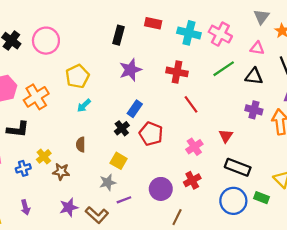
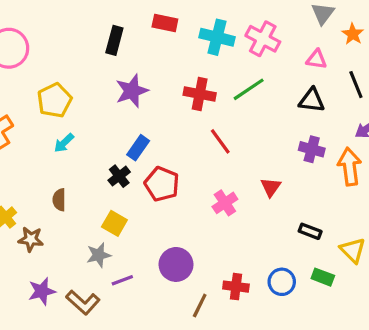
green line: (224, 69) -> (249, 89), moved
black rectangle: (238, 167) -> (310, 231), moved, size x0.6
red cross: (192, 180) -> (236, 287), moved, turned 35
blue circle: (233, 201) -> (282, 282), size x0.7

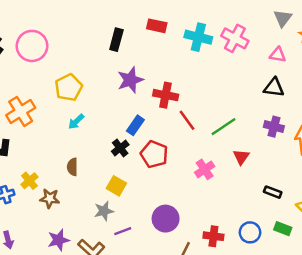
green line: (249, 89) -> (224, 127), moved
red cross: (200, 94) -> (166, 95), moved
red line: (220, 141) -> (187, 120), moved

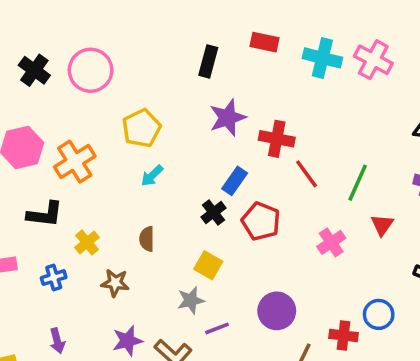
green line: (224, 127) -> (358, 183), turned -32
yellow cross: (29, 181) -> (87, 242), moved
blue circle: (250, 232) -> (379, 314), moved

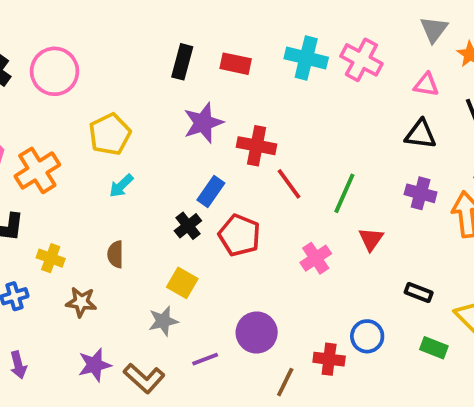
red rectangle: (264, 42) -> (236, 64), moved
yellow cross: (87, 242) -> (51, 258), turned -30
purple line: (217, 328) -> (205, 359), moved

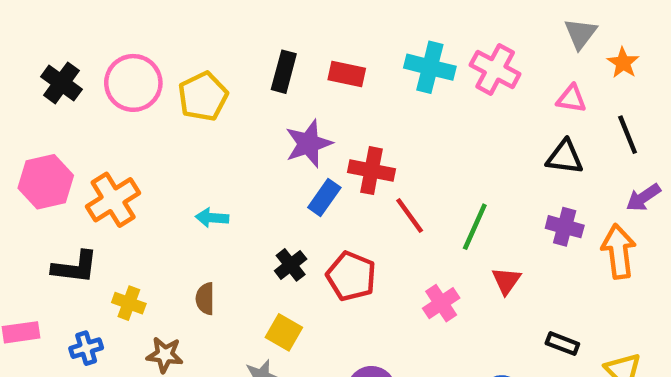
yellow pentagon: (110, 134) -> (203, 96), moved
cyan arrow: (121, 186) -> (212, 218), turned 48
blue rectangle: (211, 191) -> (324, 198), moved

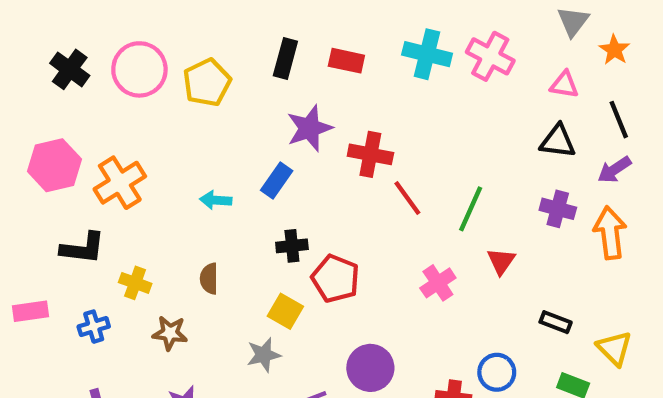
blue rectangle: (324, 198) -> (277, 181), moved
purple arrow: (643, 198) -> (614, 170), moved
black cross: (291, 265) -> (292, 246), turned 32
red pentagon: (351, 276) -> (336, 279), moved

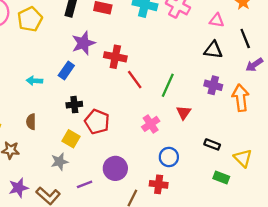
purple arrow: (614, 170) -> (254, 65), moved
blue circle: (497, 372) -> (169, 157), moved

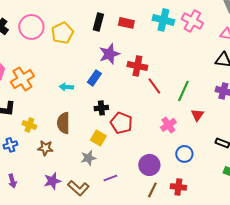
brown semicircle: (31, 122) -> (63, 123), size x1.5
purple circle: (115, 168) -> (149, 165), moved
red cross: (159, 184) -> (178, 187), moved

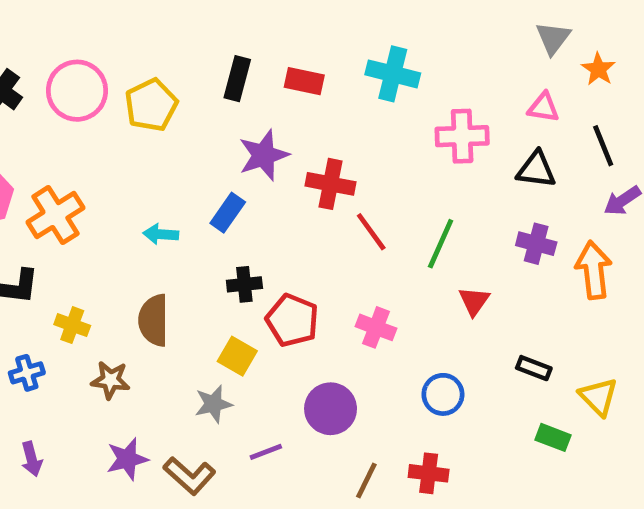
pink cross: (192, 21) -> (462, 136), moved, turned -30
pink cross: (168, 125) -> (376, 327), moved, turned -35
purple circle: (149, 165) -> (331, 409), moved

